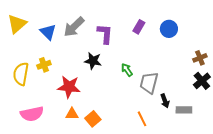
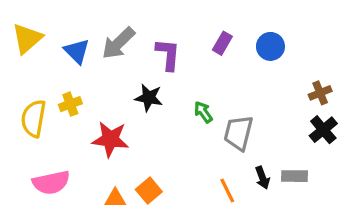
black arrow: (165, 101) -> (262, 178), moved
orange triangle: (72, 114) -> (115, 199), moved

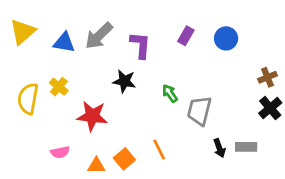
blue triangle: (77, 51) -> (64, 42), turned -35
yellow cross: (70, 104) -> (59, 87), turned -30
pink semicircle: (51, 183) -> (60, 152), moved, size x0.6
orange line: (227, 191) -> (159, 150), moved

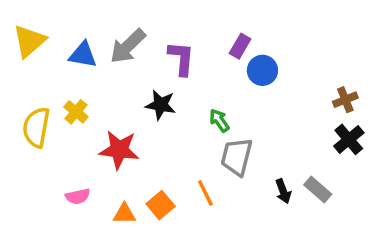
blue circle: (226, 38) -> (262, 70), moved
gray trapezoid: (199, 111) -> (237, 157), moved
gray rectangle: (246, 147) -> (318, 189), turned 40

